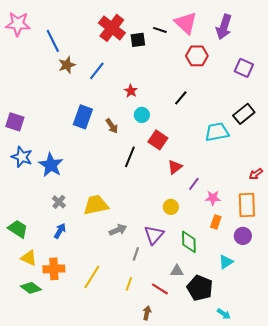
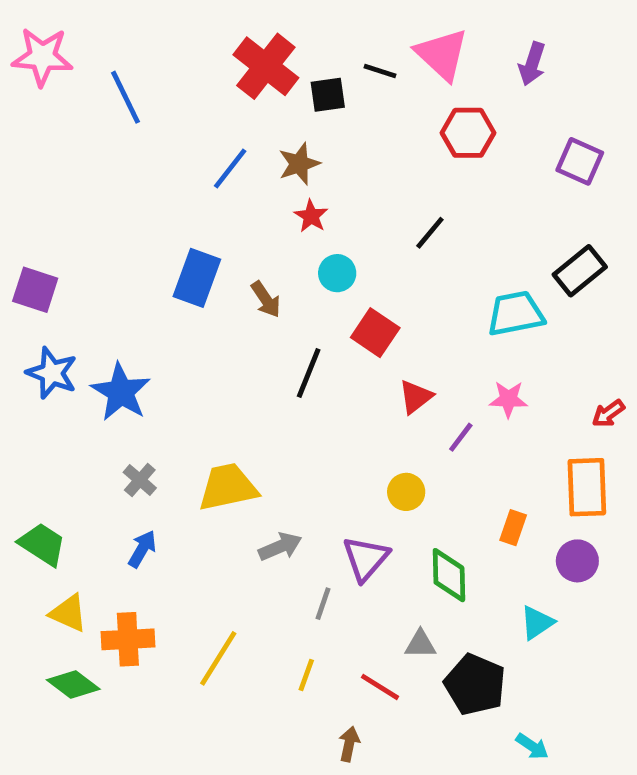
purple arrow: (224, 27) -> (532, 64), size x0.7
brown star: (67, 65) -> (299, 164), moved
pink star: (213, 198) -> (508, 399), moved

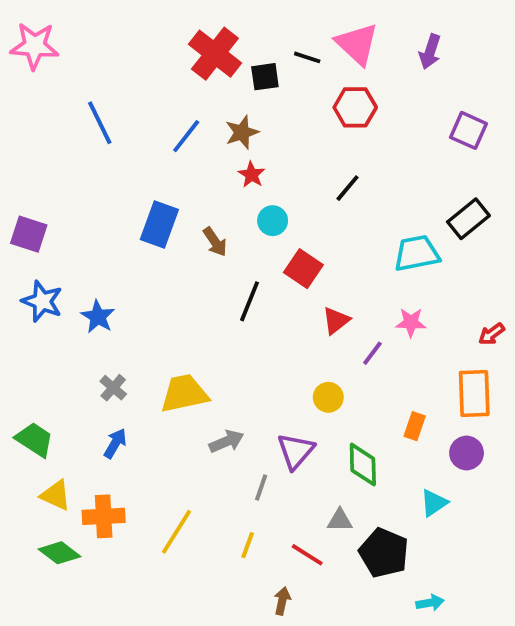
blue line: (126, 97) -> (100, 123), moved
red hexagon: (468, 133) -> (355, 107), moved
blue star: (121, 392) -> (98, 317), size x0.7
cyan arrow: (532, 746) -> (430, 603), turned -44

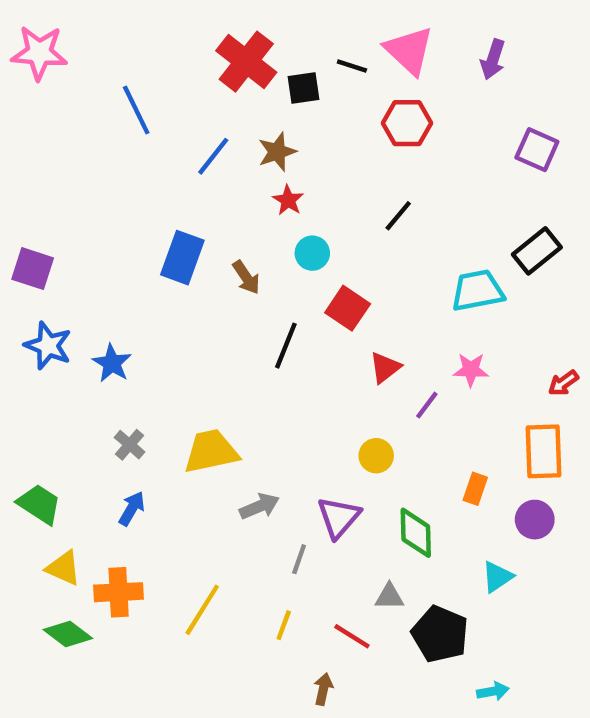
blue line: (100, 123) -> (136, 110), moved

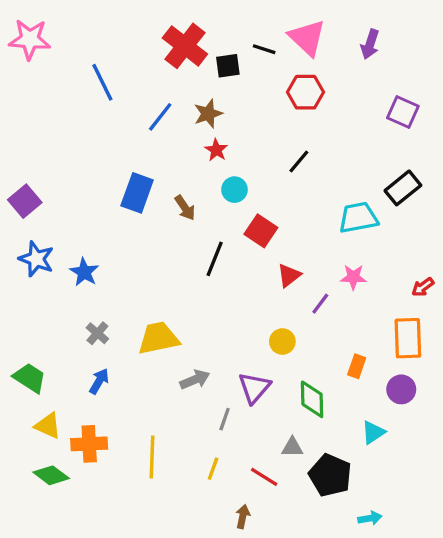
purple square: (33, 269) -> (25, 201), turned 32
yellow line: (202, 610) -> (152, 457), turned -30

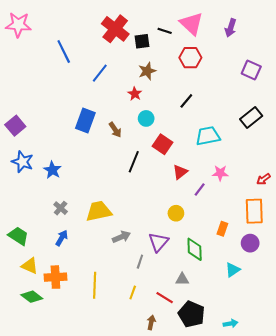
brown star: (208, 114) -> (147, 71), moved
cyan trapezoid: (358, 218) -> (208, 136), moved
black pentagon: (330, 475) -> (191, 314), moved

